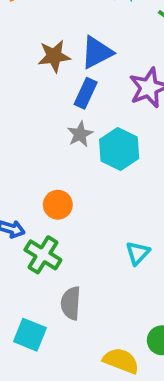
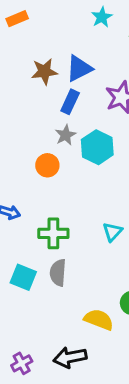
orange circle: (58, 205) -> (47, 165), moved
green cross: (43, 255) -> (53, 233), moved, turned -32
cyan square: (30, 335) -> (23, 277), moved

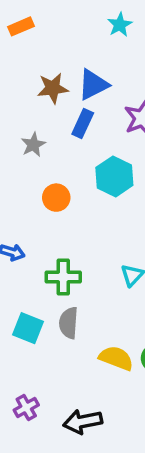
gray star: (66, 135) -> (33, 145), moved
yellow semicircle: (99, 320) -> (116, 358), moved
purple cross: (22, 363) -> (26, 408), moved

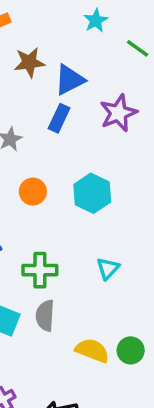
brown star: (53, 88) -> (29, 62), moved
cyan hexagon: (114, 176) -> (92, 193), moved

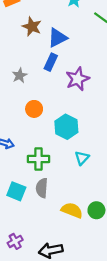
brown star: (29, 62) -> (32, 27), turned 30
purple star: (118, 113) -> (77, 79), moved
cyan hexagon: (92, 193) -> (66, 127), moved

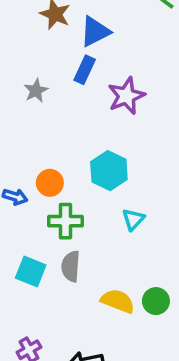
orange circle: (34, 109) -> (50, 183), moved

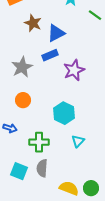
blue rectangle: (85, 70) -> (50, 55), turned 42
gray star: (36, 91) -> (22, 67), size x1.5
orange circle: (50, 183) -> (23, 100), moved

